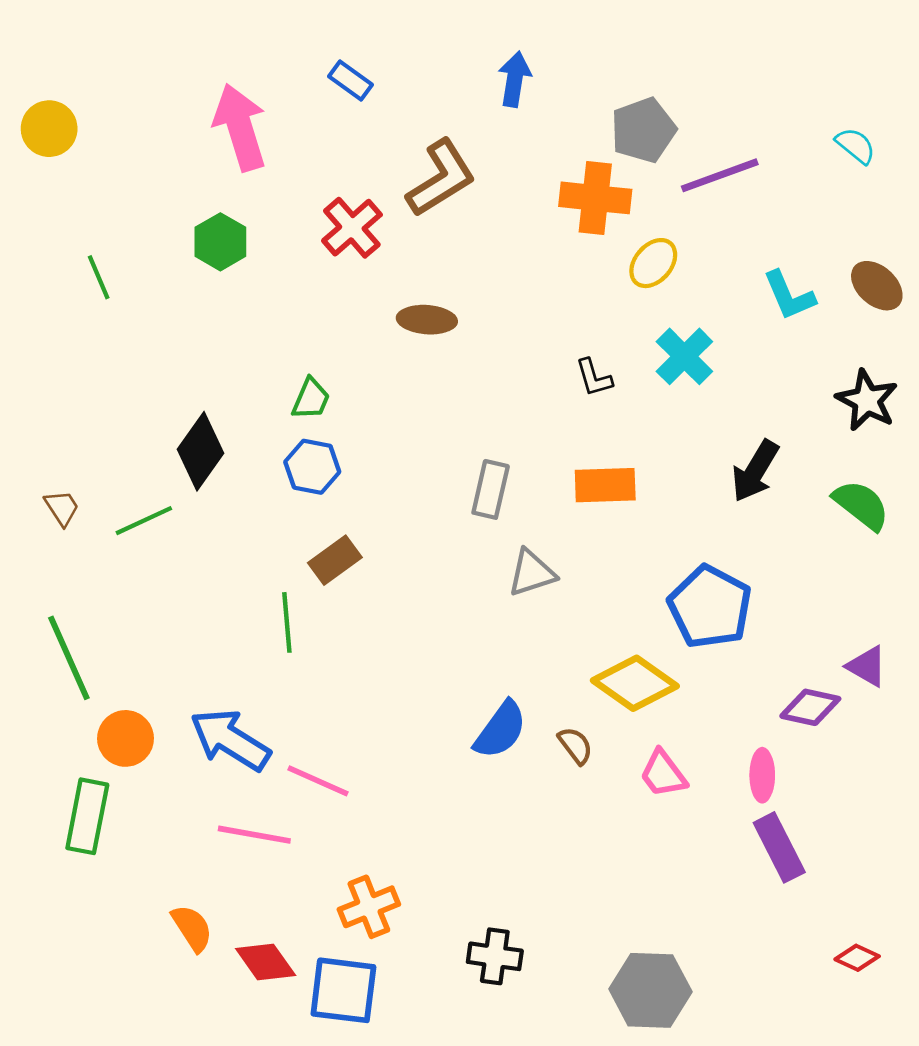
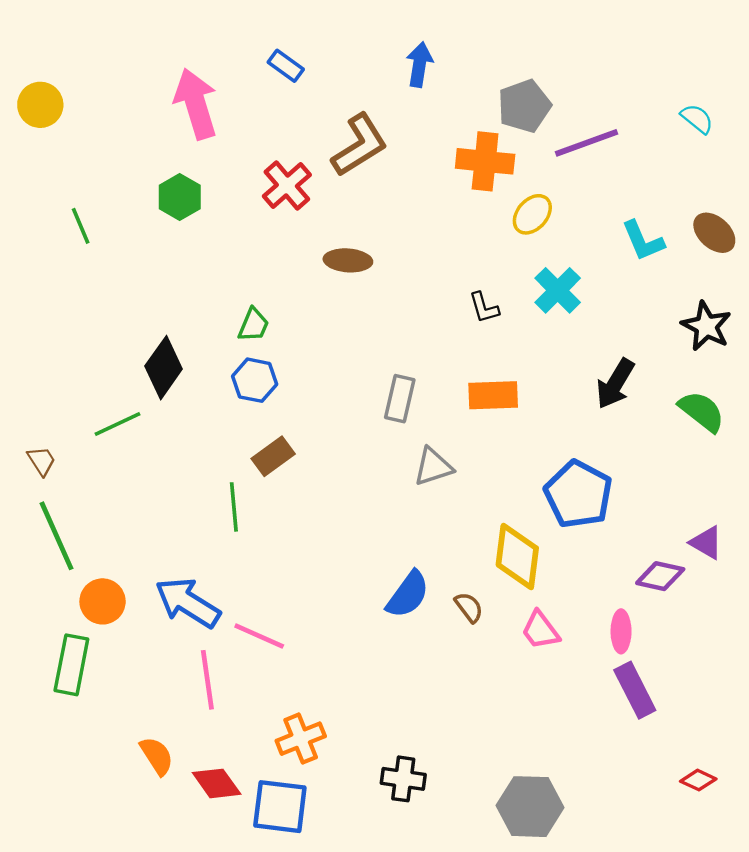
brown trapezoid: (62, 508) -> (41, 461), moved
yellow diamond: (635, 683) -> (517, 557), turned 62
pink line: (254, 835) -> (207, 680), turned 72

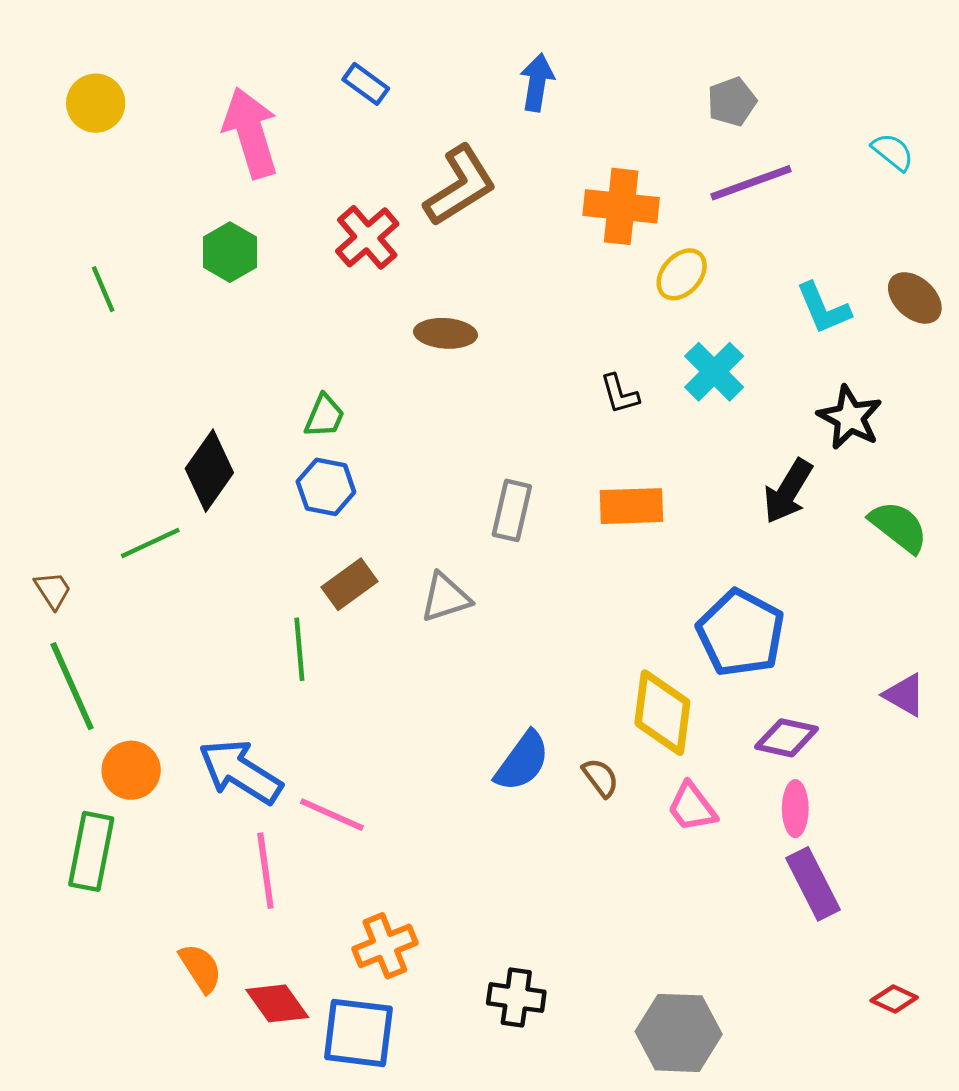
yellow circle: (40, 105) -> (96, 103), moved
gray pentagon: (524, 106) -> (732, 102), moved, size x0.7
black star: (706, 326) -> (850, 417), moved
gray triangle: (433, 467) -> (445, 598), moved
purple diamond: (660, 576) -> (786, 738), moved

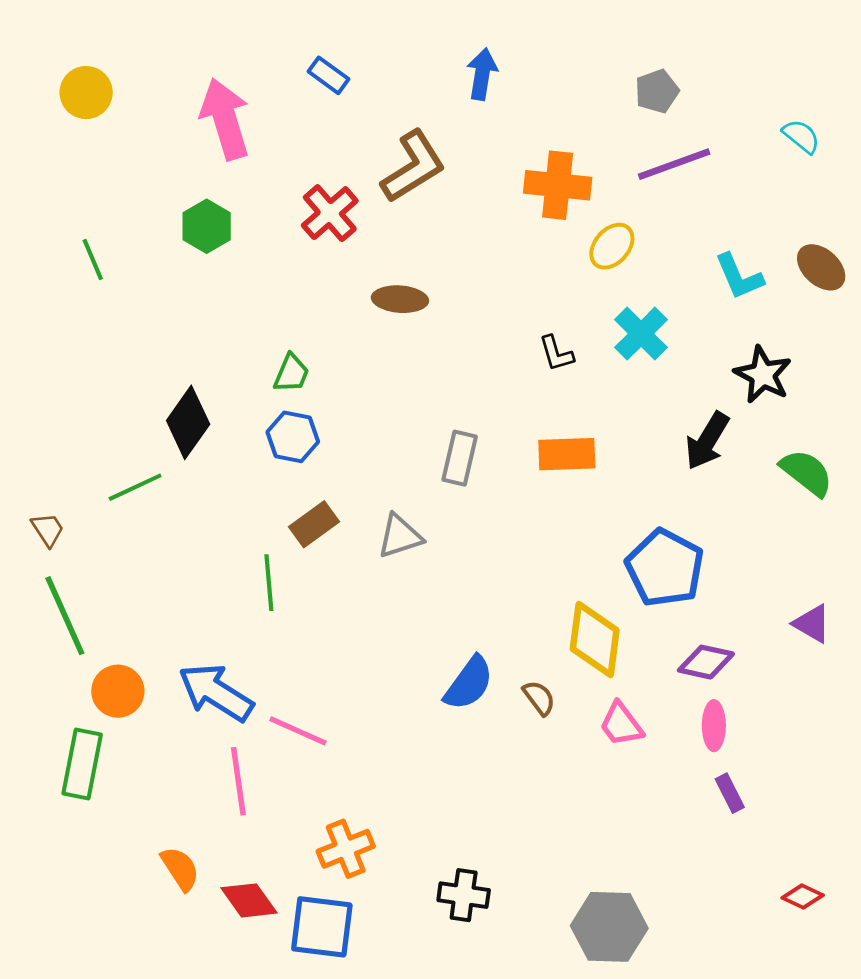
purple rectangle: (813, 884) -> (730, 793), size x0.6

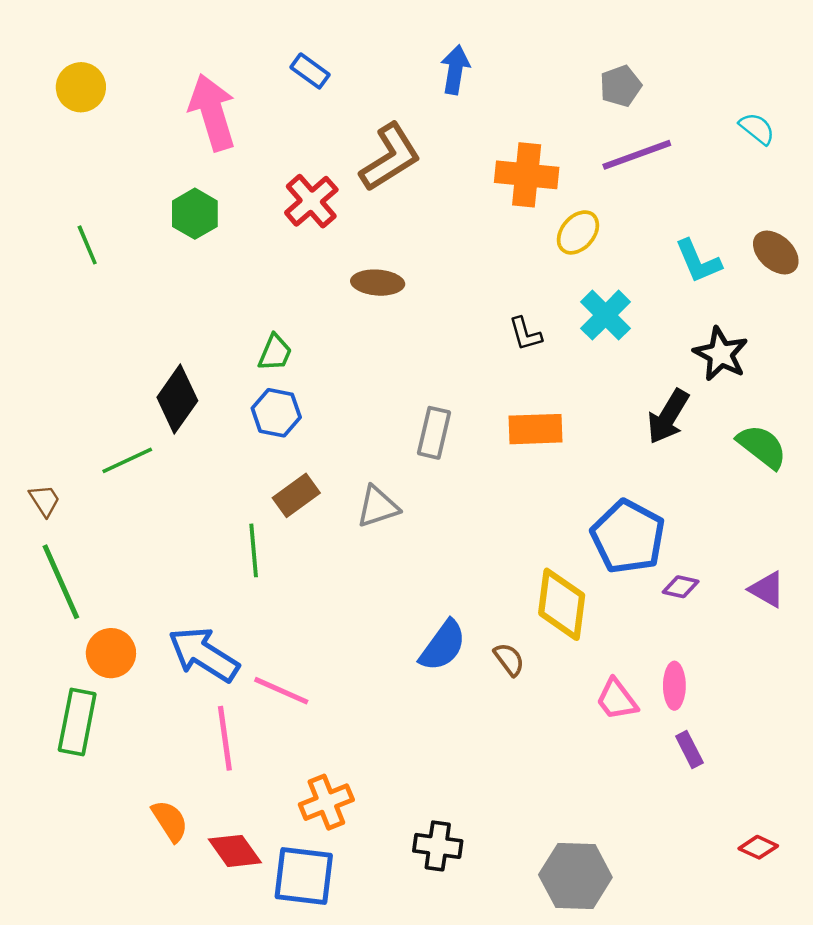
purple diamond: (706, 662) -> (681, 587), moved, size x0.7
pink trapezoid: (621, 724) -> (617, 699), moved

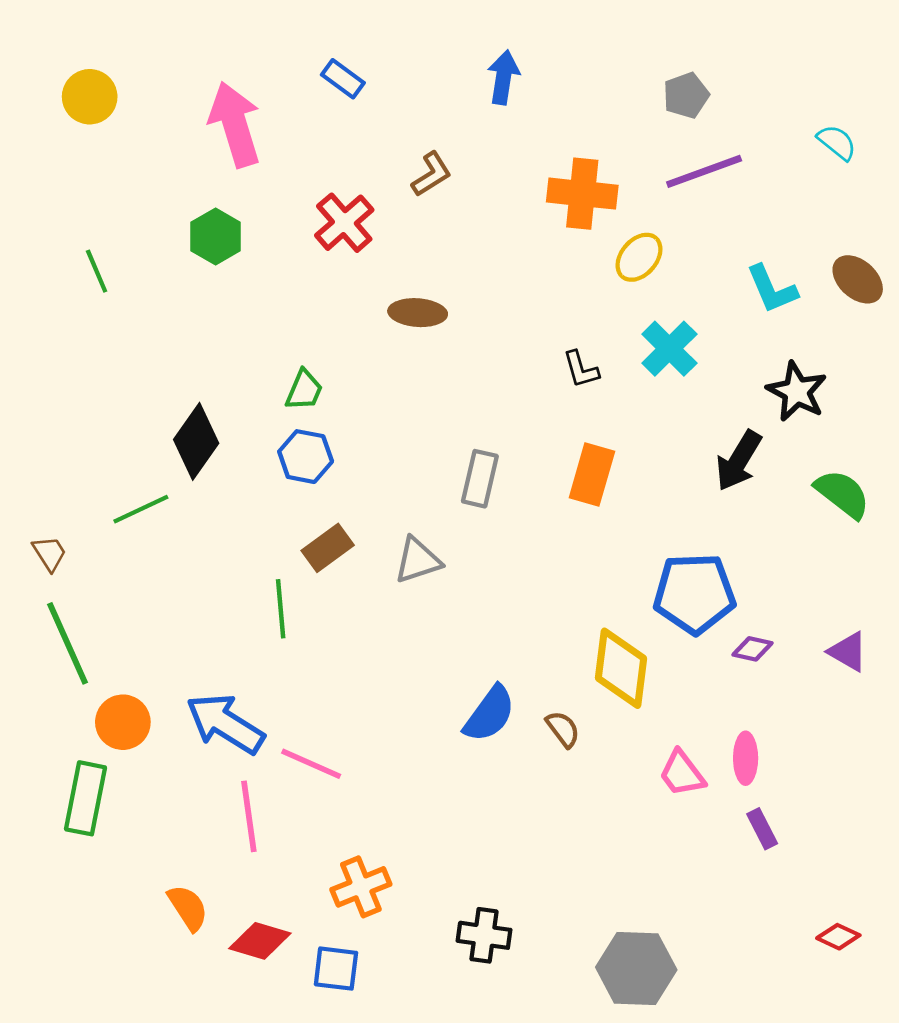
brown L-shape: (390, 157) -> (431, 174), size x0.6
orange rectangle: (535, 429) -> (592, 475), turned -72
blue pentagon: (628, 537) -> (694, 594), turned -30
red diamond: (235, 851) -> (260, 941), turned -38
blue square: (304, 876) -> (336, 969), size x0.7

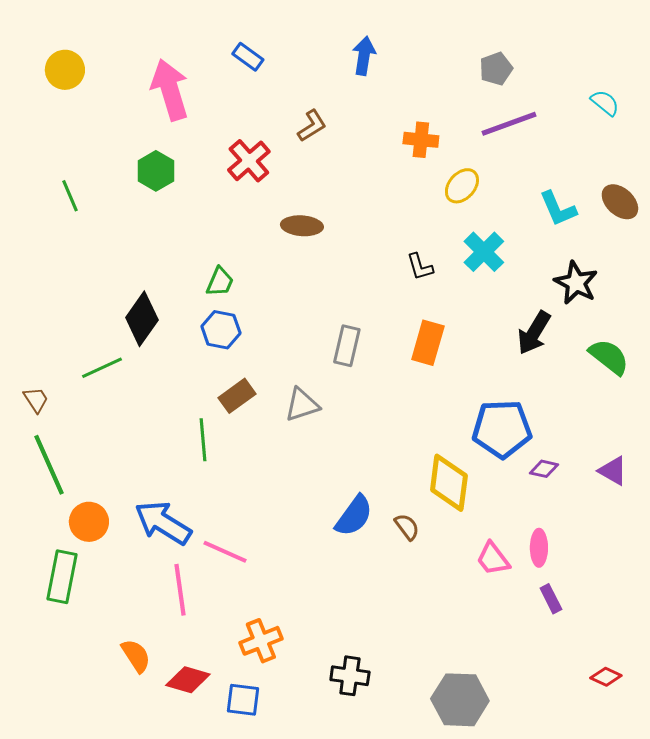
orange cross: (582, 194) -> (421, 140), size x0.7

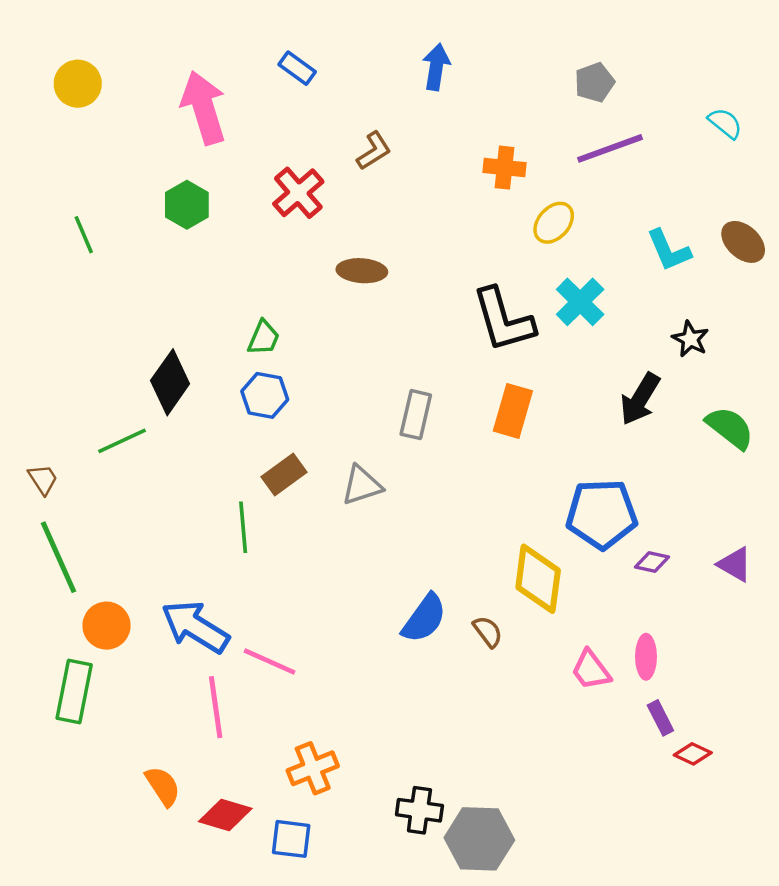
black L-shape: (420, 267) -> (503, 320), size x2.0
black star: (576, 283) -> (690, 339), size x0.7
red diamond: (606, 677) -> (693, 754), moved
gray hexagon: (460, 700) -> (479, 839), moved

